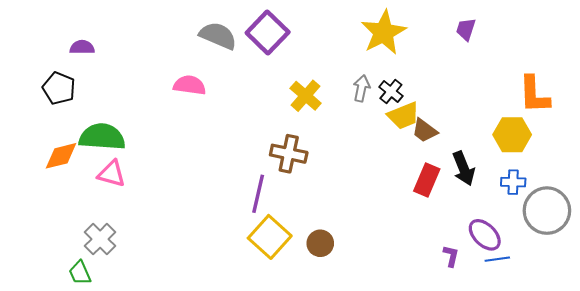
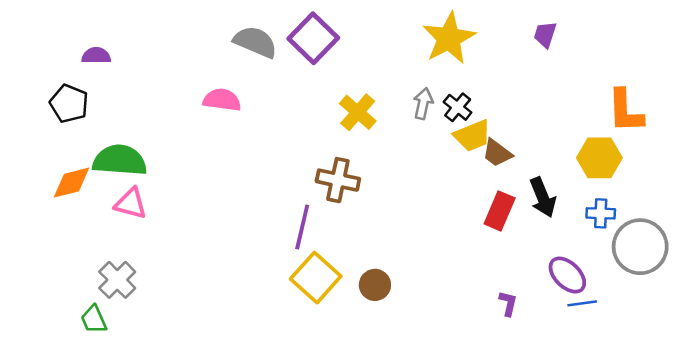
purple L-shape: (451, 256) -> (508, 303), moved

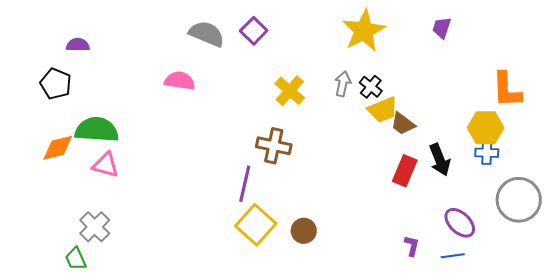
purple square: (313, 38) -> (254, 31), size x0.7
blue cross: (601, 213) -> (487, 153), moved
blue line: (582, 303) -> (453, 256), moved

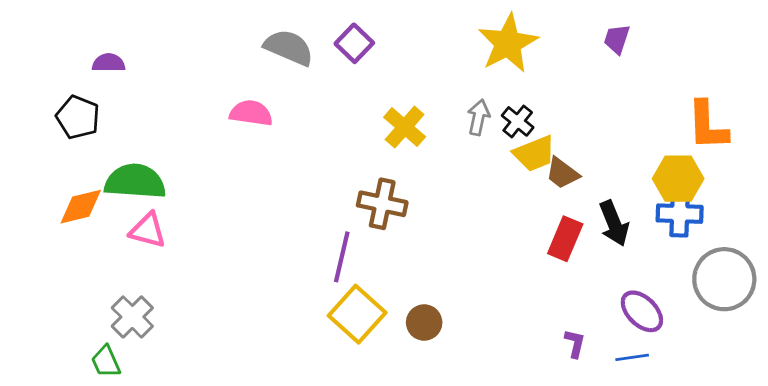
blue cross: (487, 153) -> (680, 214), size x1.4

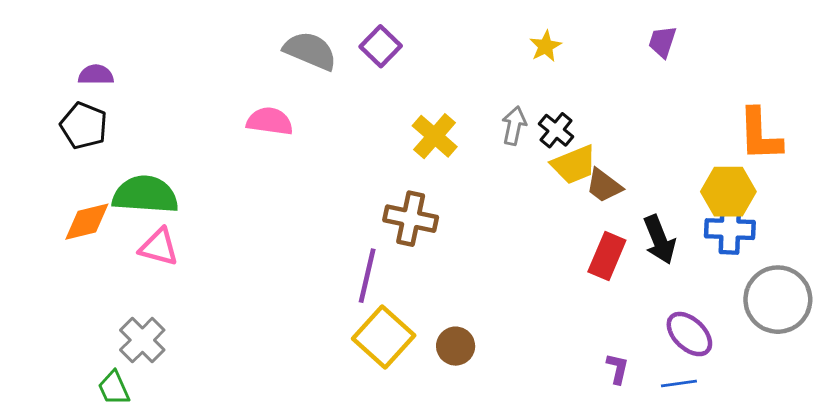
yellow star: (508, 43) -> (546, 46), size x0.5
purple semicircle: (109, 63) -> (96, 75), moved

